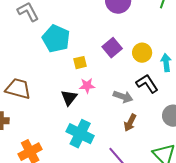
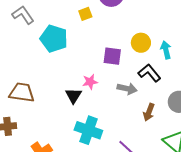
purple square: (112, 48) -> (112, 56), moved, turned -36
yellow square: (80, 63) -> (85, 14), moved
brown arrow: (130, 123) -> (149, 112), moved

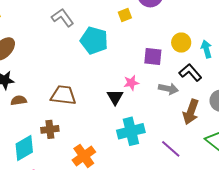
brown arrow: (149, 112) -> (191, 112), size x1.4
cyan cross: (88, 130) -> (131, 131), turned -32

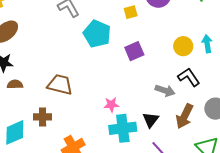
cyan arrow: (206, 49) -> (207, 44), moved
purple square: (153, 57) -> (134, 51), moved, turned -36
pink star: (131, 83) -> (111, 105), moved
black triangle: (115, 97) -> (151, 120), moved

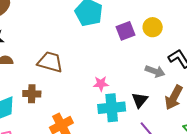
yellow circle: (183, 46) -> (153, 27), moved

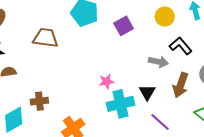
yellow circle: (153, 27) -> (165, 17), moved
brown trapezoid: (50, 62) -> (45, 38), moved

